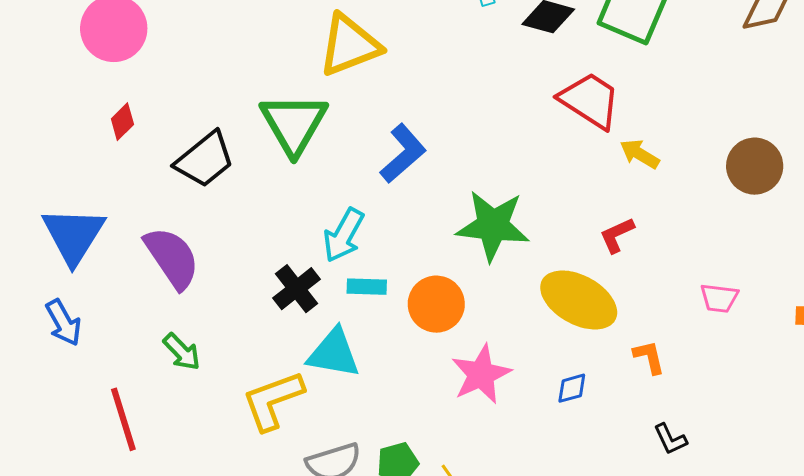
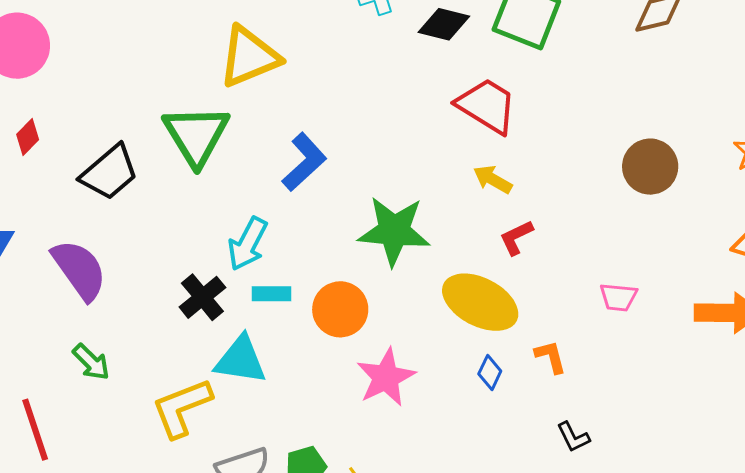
yellow arrow: (640, 154) -> (493, 179), moved
blue diamond: (572, 388) -> (490, 373), moved, turned -48

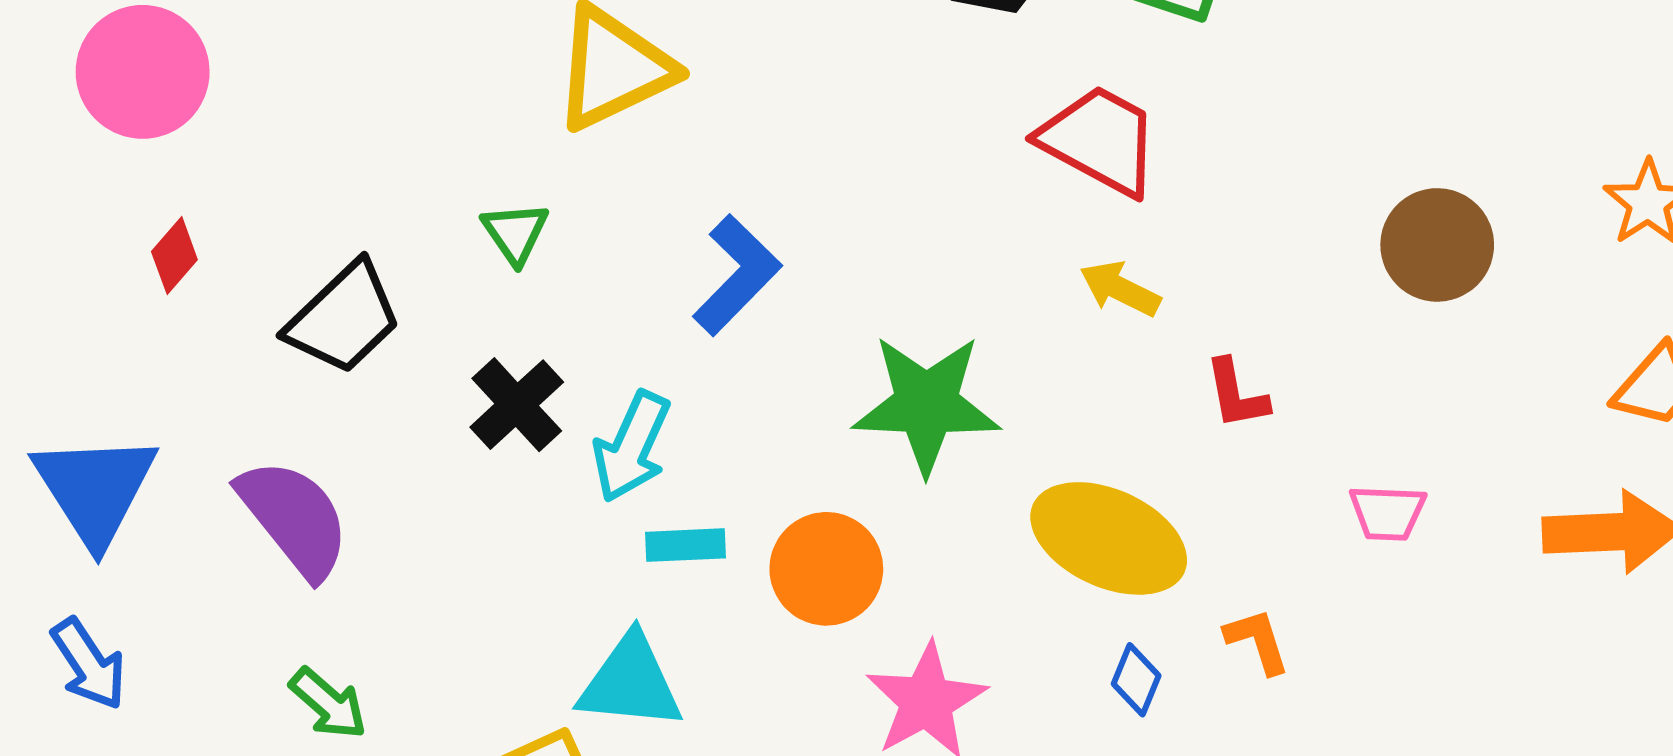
green triangle: (196, 135) -> (515, 233), size x0.5
red L-shape: (516, 237) -> (1236, 394), moved, turned -72
black cross: (202, 297) -> (517, 405), moved

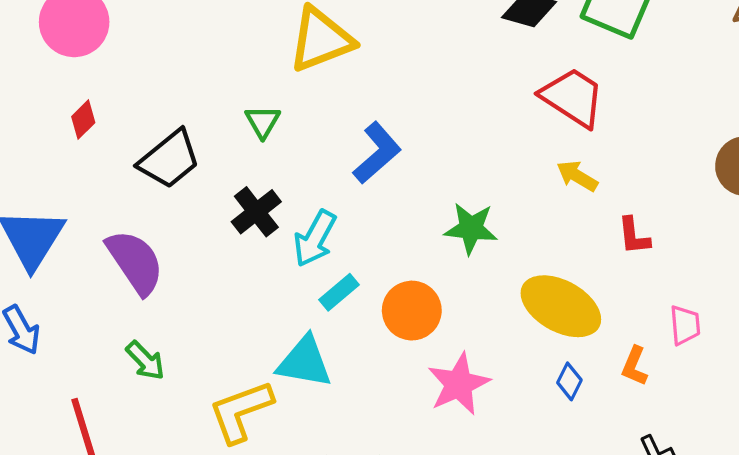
green star: (926, 404) -> (471, 228), size x0.7
pink trapezoid: (1388, 513) -> (685, 325), moved, turned -102
cyan rectangle: (685, 545) -> (339, 292), turned -42
orange L-shape: (1257, 641) -> (635, 366), turned -144

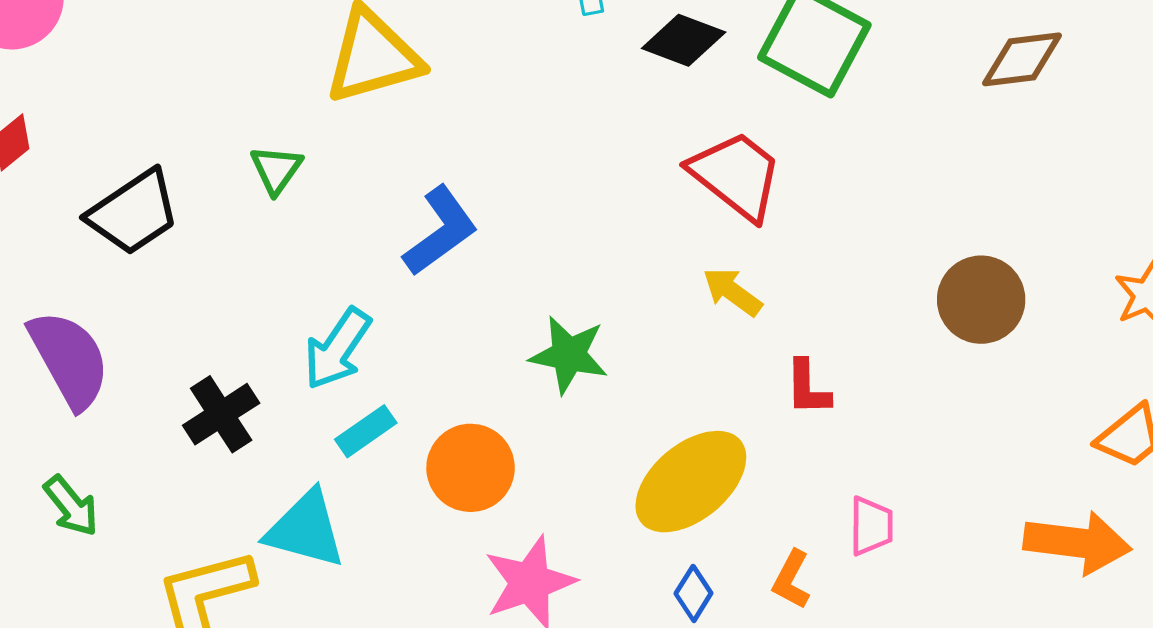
black cross: (256, 212) -> (221, 414), moved
yellow ellipse: (561, 306) -> (691, 482), turned -74

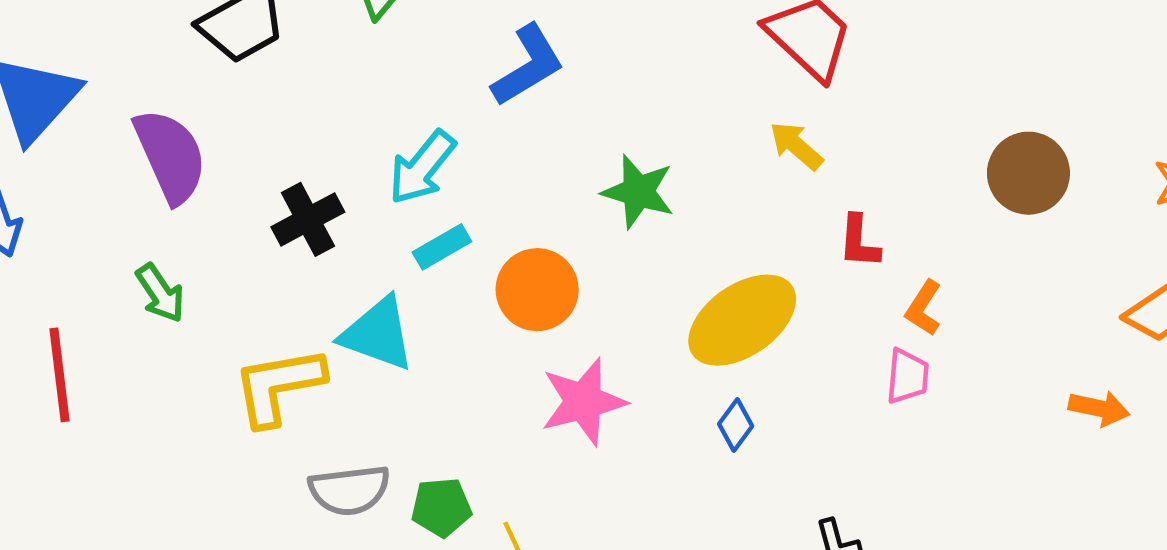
orange arrow: (1077, 543) -> (1099, 408), size x0.6
orange L-shape: (791, 580) -> (924, 308), moved

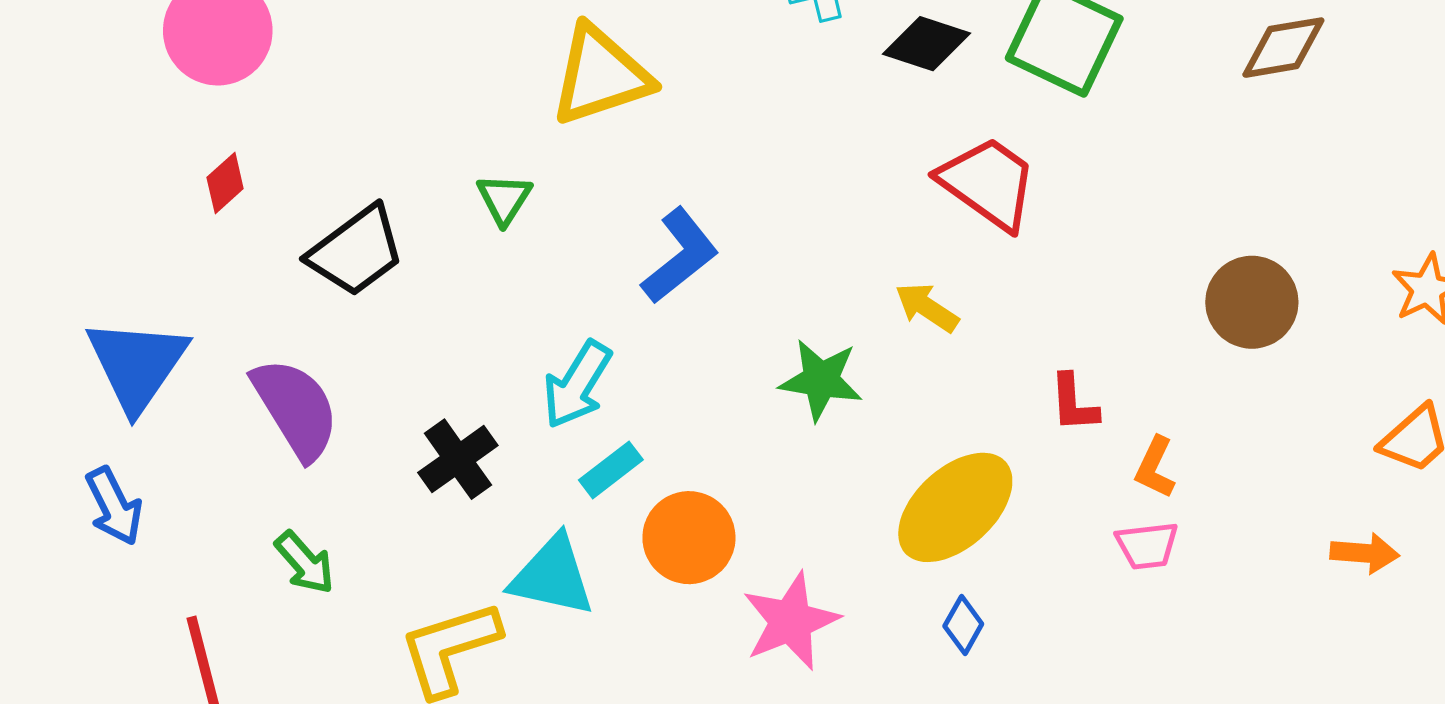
yellow arrow: (796, 146) -> (927, 307), moved
orange circle: (537, 290) -> (689, 538), moved
pink trapezoid: (907, 376) -> (1147, 546), turned 86

